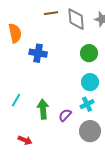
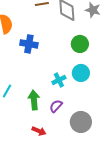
cyan cross: (87, 104) -> (59, 80), moved
red arrow: (25, 140) -> (39, 131), moved

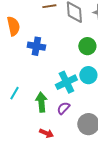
cyan cross: (59, 80) -> (66, 82), size x1.5

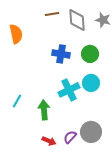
blue cross: (36, 46) -> (61, 54), moved
purple semicircle: (63, 108) -> (70, 137), moved

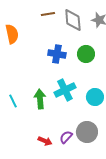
cyan circle: (91, 83) -> (95, 97), moved
cyan line: (17, 101) -> (13, 101), turned -56
green arrow: (44, 110) -> (40, 99), moved

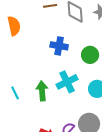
green circle: (86, 54) -> (90, 55), moved

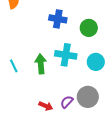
cyan cross: (67, 82) -> (66, 55), turned 35

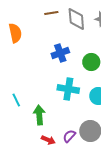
blue cross: (58, 19) -> (60, 53), turned -30
green arrow: (41, 64) -> (39, 115), moved

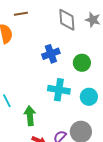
brown line: (51, 13) -> (21, 14), moved

